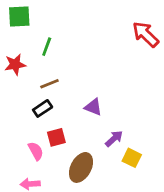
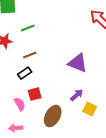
green line: (47, 47) -> (28, 28), turned 48
purple triangle: (93, 107) -> (78, 63), moved, size x1.5

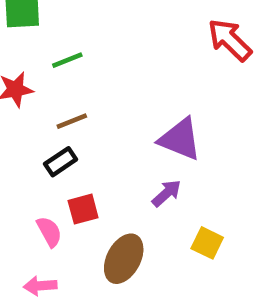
purple arrow: (77, 95) -> (167, 193), moved

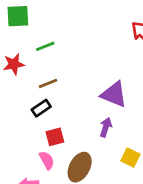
purple arrow: (167, 193) -> (106, 127), turned -30
pink semicircle: (49, 232) -> (47, 160), moved

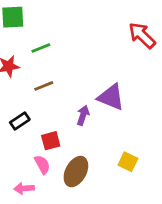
black rectangle: (41, 108) -> (20, 121), moved
purple arrow: (106, 127) -> (83, 115), moved

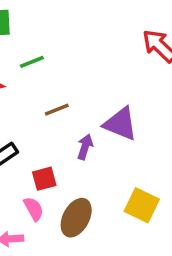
brown line: (44, 86) -> (57, 110), moved
yellow square: (128, 162) -> (142, 205), size x1.4

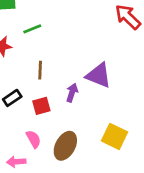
brown line: (57, 110) -> (40, 70), moved, turned -66
red square: (44, 179) -> (41, 106), moved

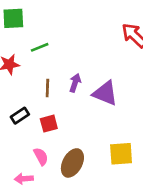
purple arrow: (72, 93) -> (75, 83), moved
yellow square: (114, 136) -> (121, 154), turned -30

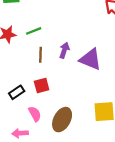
green line: (40, 47) -> (34, 31), moved
black rectangle: (20, 116) -> (17, 92), moved

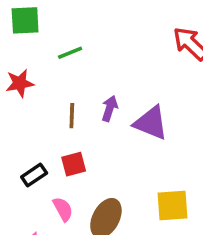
green line: (34, 31) -> (70, 53), moved

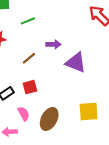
purple arrow: (110, 108) -> (53, 44), moved, turned 72
brown line: (72, 116) -> (29, 58), turned 48

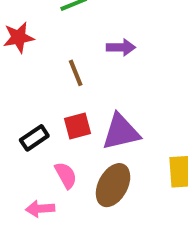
brown line: (29, 58) -> (76, 73), turned -72
purple triangle: (76, 63) -> (121, 132), moved, turned -35

